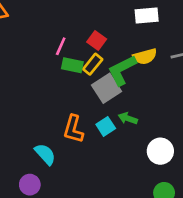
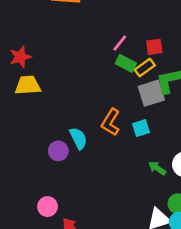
red square: (97, 41) -> (154, 47), turned 30
green arrow: (128, 118) -> (157, 168), moved
purple circle: (30, 185) -> (58, 151), moved

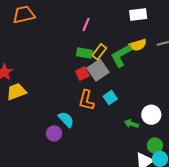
pink line: (120, 43) -> (86, 24), moved
red square: (154, 47) -> (82, 74), moved
gray square: (151, 93) -> (98, 70), moved

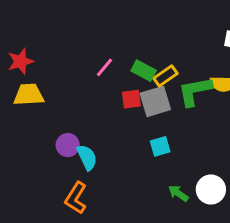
pink line: (86, 24) -> (105, 67), moved
orange L-shape: (86, 100) -> (76, 198), moved
purple circle: (54, 133) -> (68, 145), moved

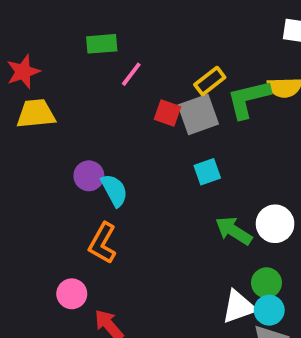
green rectangle: (144, 71) -> (102, 44), moved, turned -30
red square: (131, 99) -> (167, 113), turned 30
green arrow: (178, 193) -> (234, 231), size x1.4

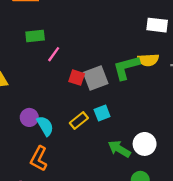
yellow rectangle: (210, 81) -> (79, 121), moved

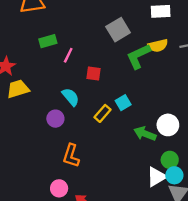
gray square: (96, 78) -> (118, 30), moved
cyan semicircle: (45, 126) -> (71, 97), moved

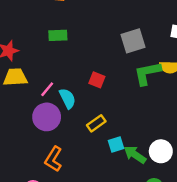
pink line: (68, 55) -> (47, 89), moved
cyan square: (123, 103) -> (116, 144), moved
purple circle: (55, 119) -> (47, 117), size x1.5

